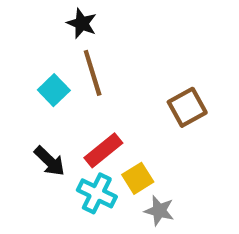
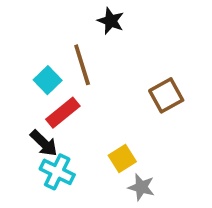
black star: (82, 23) -> (111, 21), moved
red rectangle: (103, 150) -> (63, 113), moved
cyan cross: (97, 193) -> (57, 172), moved

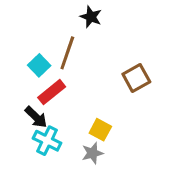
brown line: (82, 65) -> (67, 53), turned 36
yellow square: (122, 158) -> (100, 130), turned -30
gray star: (141, 187) -> (92, 153), moved, turned -30

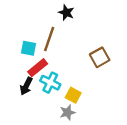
cyan square: (39, 65) -> (28, 48), turned -35
black arrow: (36, 117) -> (26, 86), turned 72
cyan cross: (47, 141) -> (50, 83), moved

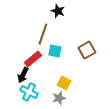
cyan square: (28, 48) -> (55, 51), moved
cyan cross: (50, 83) -> (29, 92), moved

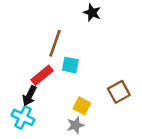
black star: (58, 11) -> (92, 13), moved
brown square: (87, 50) -> (119, 92), moved
cyan cross: (29, 92) -> (23, 117), moved

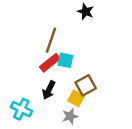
red rectangle: (42, 75) -> (50, 63), moved
brown square: (119, 92) -> (86, 85), moved
black arrow: (29, 96) -> (49, 90), moved

